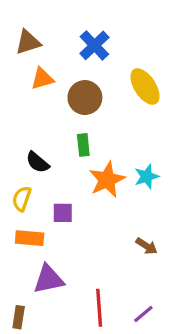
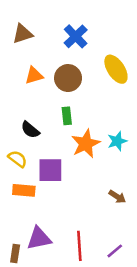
orange triangle: (42, 79) -> (34, 75), moved
yellow semicircle: (22, 199) -> (18, 159), turned 108
purple square: (63, 213) -> (50, 170), size x1.5
purple triangle: (49, 279) -> (39, 238), moved

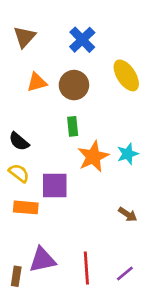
brown triangle: (23, 34) -> (24, 37), turned -30
black semicircle: (30, 130) -> (19, 141), moved

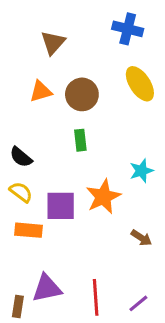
brown triangle: (24, 37) -> (53, 43), moved
blue cross: (82, 40) -> (128, 29), moved, turned -32
orange star: (93, 157) -> (103, 197), moved

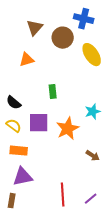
brown circle: (82, 94) -> (63, 38), moved
purple square: (61, 206) -> (39, 123), moved
purple triangle: (47, 288) -> (23, 177), moved

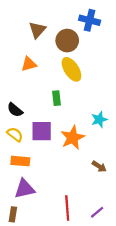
yellow ellipse: (92, 55) -> (71, 69), moved

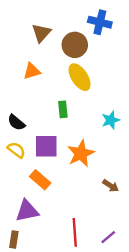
cyan star: (99, 119) -> (111, 120), moved
orange rectangle: (20, 161) -> (40, 180), moved, turned 36

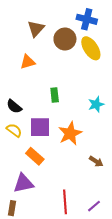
yellow ellipse: (80, 77) -> (91, 48), moved

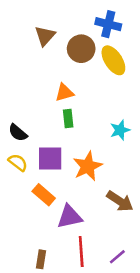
orange triangle: (28, 62) -> (64, 93), moved
brown arrow: (96, 161) -> (120, 201), size x1.5
purple triangle: (23, 183) -> (70, 217), moved
brown rectangle: (12, 208) -> (41, 259), moved

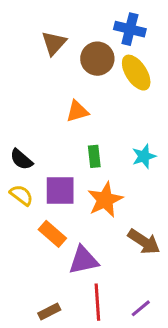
green rectangle: (68, 118) -> (94, 156), moved
brown rectangle: (41, 259) -> (49, 311), turned 54

